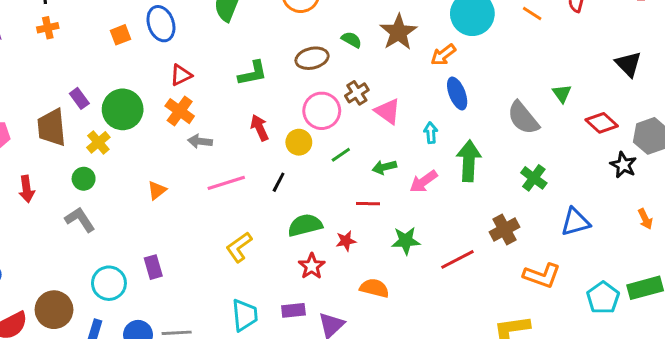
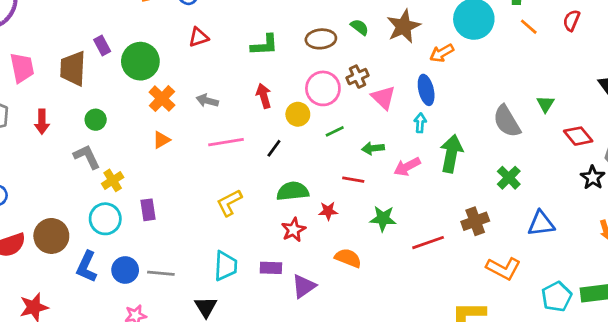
blue ellipse: (457, 93) -> (426, 90), moved
orange cross: (180, 111) -> (162, 99), moved
yellow cross: (98, 142) -> (113, 180), moved

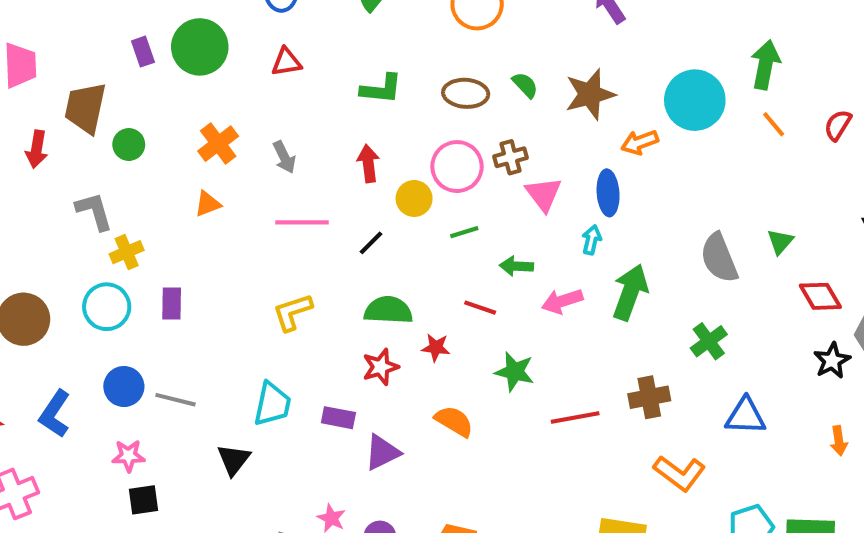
green circle: (140, 61) -> (200, 47), moved
brown trapezoid: (73, 68) -> (85, 108), moved
gray arrow: (207, 101) -> (284, 157), turned -140
green circle: (96, 120) -> (129, 145), moved
blue L-shape: (87, 267) -> (55, 414), moved

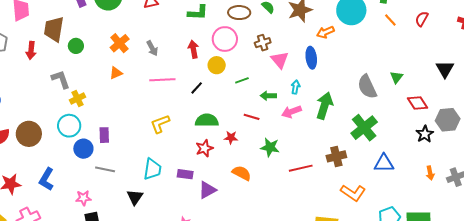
pink circle: (457, 167) -> (225, 39), moved
cyan arrow: (592, 240) -> (296, 87), moved
purple rectangle: (172, 304) -> (104, 135), moved
green cross: (709, 341) -> (364, 128), size x1.5
blue circle: (124, 387) -> (83, 149), moved

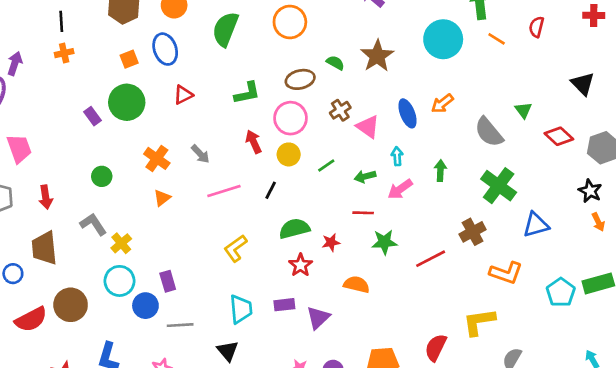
brown trapezoid: (54, 29) -> (44, 248), moved
orange arrow: (325, 32) -> (442, 103), moved
green arrow: (324, 106) -> (440, 171), size x0.6
red line: (252, 117) -> (363, 213), moved
black star: (425, 134) -> (590, 191), moved

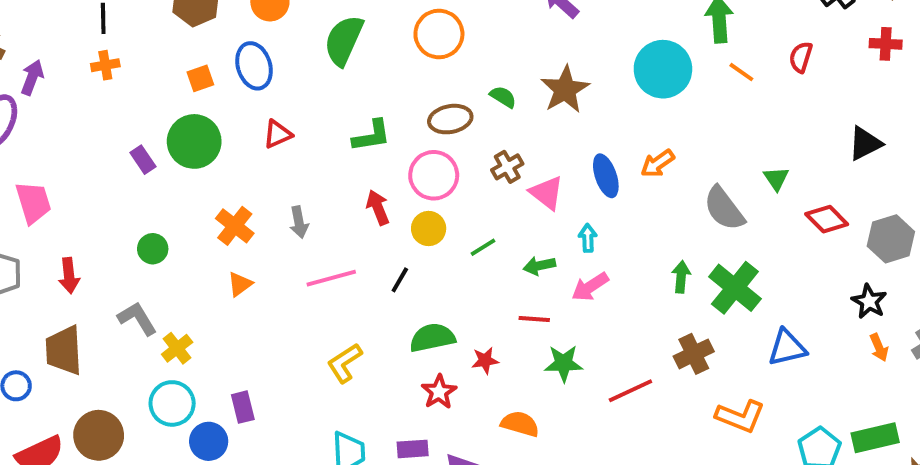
black triangle: (583, 84) -> (865, 143), turned 45
gray arrow: (200, 154) -> (299, 222), turned 30
green arrow: (440, 171) -> (681, 277), moved

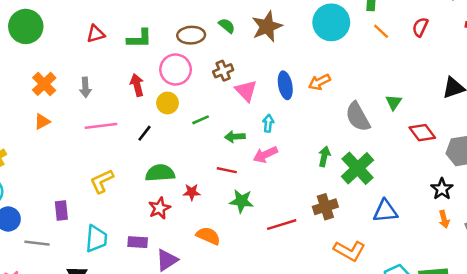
red triangle: (278, 134) -> (96, 34), moved
purple rectangle: (243, 407) -> (61, 210), moved

